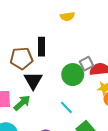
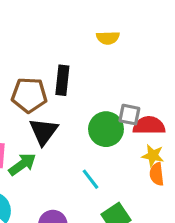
gray square: (86, 64) -> (129, 115), turned 32

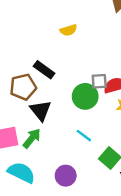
black rectangle: (62, 80) -> (44, 70), turned -45

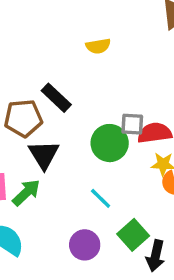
purple circle: (66, 176) -> (85, 245), moved

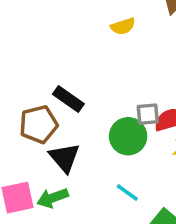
yellow semicircle: (98, 46) -> (123, 26), moved
green arrow: (26, 193) -> (53, 198), turned -148

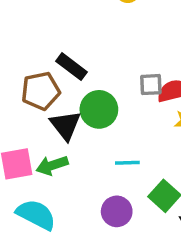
green circle: (128, 136) -> (99, 109), moved
cyan line: (127, 192) -> (127, 163), turned -40

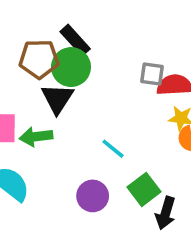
green circle: (99, 109) -> (71, 67), moved
cyan line: (127, 163) -> (113, 149), turned 30

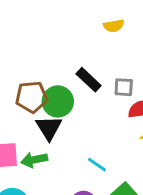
black rectangle: (75, 40) -> (89, 80), moved
gray square: (152, 74) -> (124, 87), moved

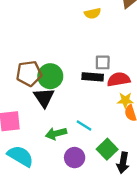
black rectangle: (89, 80) -> (93, 77), moved, turned -36
green arrow: (34, 160) -> (56, 134), moved

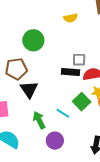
green circle: (50, 76) -> (33, 40), moved
green arrow: (56, 134) -> (39, 120), turned 78
green square: (107, 149) -> (82, 102), moved

